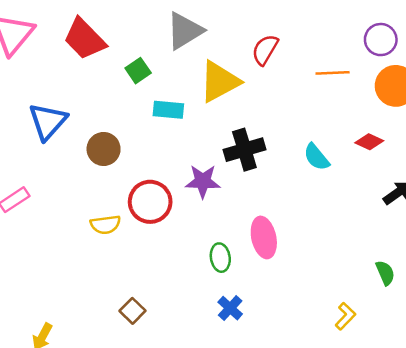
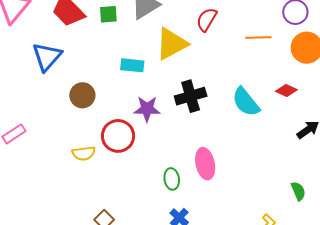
green square: (138, 71) -> (108, 14), moved, turned 30
blue triangle: (48, 121) -> (47, 57), moved
cyan semicircle: (316, 157) -> (246, 102), size x1.4
purple star: (203, 181) -> (147, 109), moved

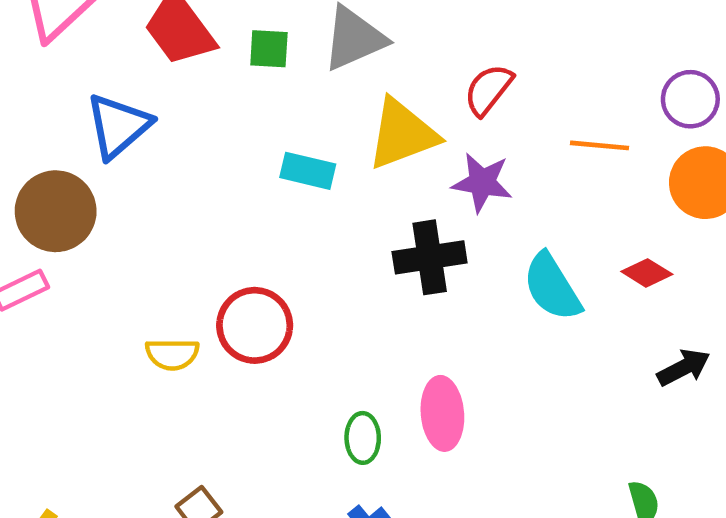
brown circle: (82, 95) -> (56, 211), moved, size x1.4
purple star: (147, 109) -> (482, 182), moved

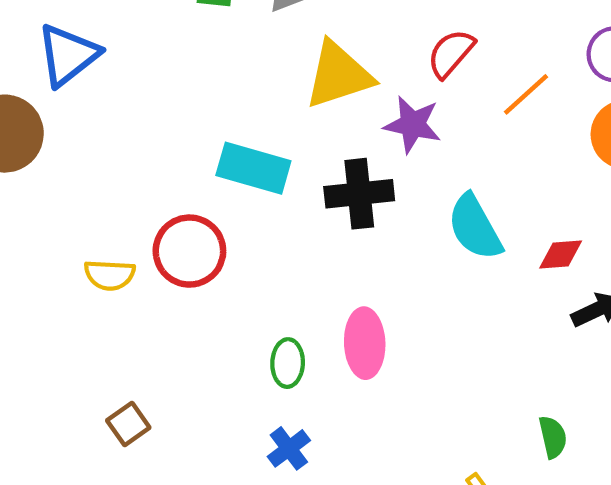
red semicircle: (488, 90) -> (451, 53), moved
orange line: (599, 145) -> (526, 94), turned -50
cyan rectangle: (308, 171) -> (253, 168), moved, size x1.4
red diamond: (647, 273) -> (561, 254), moved, turned -39

